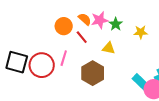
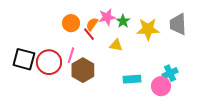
orange semicircle: (85, 19) -> (92, 24), moved, turned -96
yellow star: (141, 32) -> (148, 29), size x1.6
brown hexagon: (93, 73) -> (83, 70), moved
cyan rectangle: (141, 82) -> (132, 79), moved, turned -48

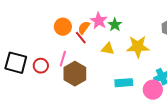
pink star: (107, 17) -> (99, 21), turned -30
yellow star: (148, 29) -> (138, 47), moved
red circle: (49, 62) -> (41, 66), size x0.6

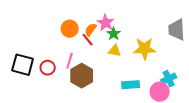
green star: (115, 25) -> (114, 34), moved

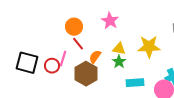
orange semicircle: (91, 30) -> (95, 57), moved
green star: (114, 34) -> (119, 62), moved
red line: (88, 40) -> (78, 44), moved
pink line: (70, 61) -> (63, 59), moved

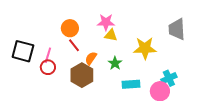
pink star: (110, 21) -> (106, 22), turned -30
yellow triangle: (119, 49) -> (111, 35), moved
pink line: (63, 59) -> (48, 55), moved
black square: (27, 63) -> (23, 51), moved

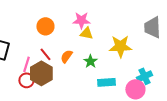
red line: (74, 45) -> (45, 54), moved
pink line: (48, 55) -> (26, 64), moved
red circle: (48, 67) -> (26, 80), moved
brown hexagon: (82, 75) -> (41, 73), moved

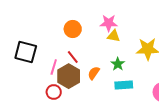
orange semicircle: (66, 56) -> (94, 73), moved
red circle: (26, 80) -> (54, 92), moved
cyan rectangle: (106, 82) -> (124, 85), moved

